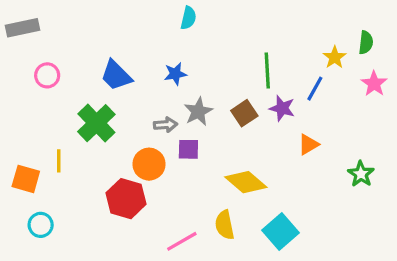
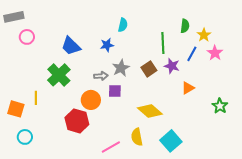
cyan semicircle: (188, 18) -> (123, 25), moved
green semicircle: (366, 43) -> (185, 26), moved
pink circle: (47, 75) -> (27, 37), moved
pink star: (374, 84) -> (215, 53), moved

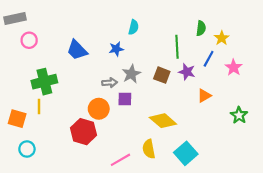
pink star: (215, 53) -> (234, 67), moved
brown square: (149, 69) -> (162, 75), turned -35
green cross: (59, 75) -> (44, 82), moved, turned 30

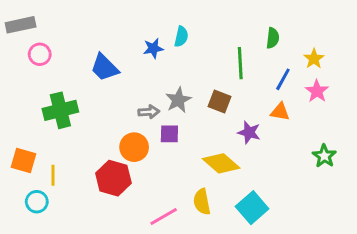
yellow star: (222, 38) -> (314, 59), moved
blue star: (116, 49) -> (153, 48), moved
purple star: (187, 72) -> (249, 132), moved
orange triangle: (204, 96) -> (280, 112), moved, turned 40
yellow line: (39, 107) -> (53, 175), moved

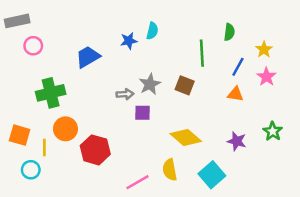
blue trapezoid: (105, 68) -> (88, 57), turned 105
purple star: (249, 132) -> (237, 141), moved
orange circle: (134, 147) -> (65, 129), moved

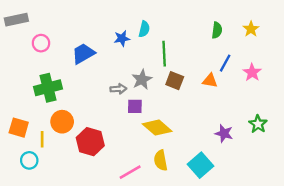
pink circle: (33, 46) -> (41, 43), moved
yellow star: (264, 49) -> (251, 29), moved
green line: (202, 53) -> (164, 54), moved
orange triangle: (235, 94) -> (210, 81), moved
yellow diamond: (186, 138) -> (157, 128), moved

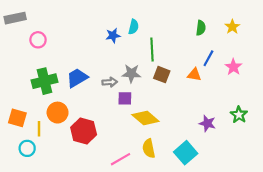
blue trapezoid: (83, 54) -> (77, 78), moved
gray star: (142, 79) -> (131, 73), turned 30

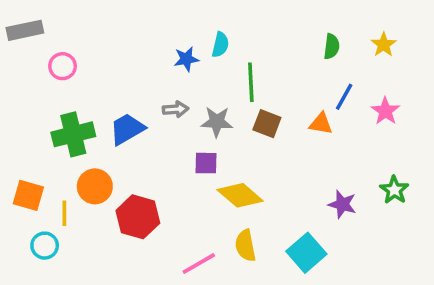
gray arrow: (110, 82) -> (176, 109), moved

